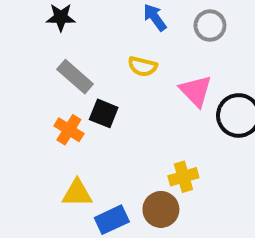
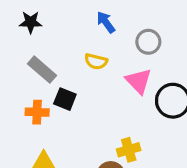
gray circle: (210, 26) -> (148, 42), moved
orange cross: (69, 130) -> (37, 112), turned -30

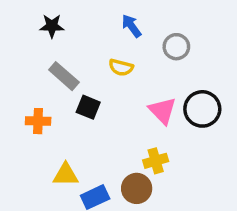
pink triangle: (139, 81) -> (163, 111), moved
orange cross: (37, 112) -> (38, 121), moved

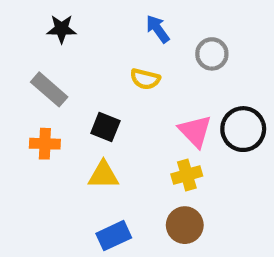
gray rectangle: (64, 76) -> (49, 89), moved
yellow cross: (156, 161) -> (187, 175), moved
yellow triangle: (66, 175) -> (103, 175), moved
brown circle: (137, 188) -> (185, 225), moved

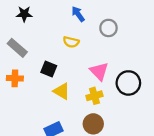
black circle: (243, 129) -> (128, 83), moved
yellow triangle: (103, 175) -> (62, 91), moved, turned 30

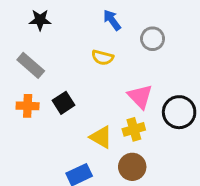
black square: (49, 69) -> (63, 103), moved, turned 35
yellow triangle: (62, 91) -> (101, 137), moved

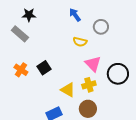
yellow semicircle: (103, 57) -> (80, 42), moved
gray rectangle: (31, 65) -> (20, 34), moved
orange cross: (28, 106) -> (21, 70), turned 32

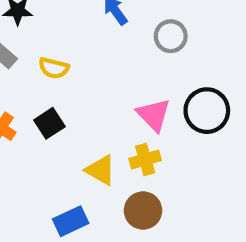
yellow semicircle: (80, 42) -> (54, 68), moved
black circle: (118, 74) -> (207, 111), moved

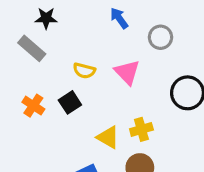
yellow semicircle: (54, 68) -> (84, 71), moved
pink triangle: (154, 115) -> (127, 72), moved

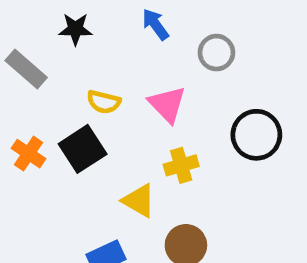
black star: (46, 18) -> (75, 29), moved
black square: (70, 102) -> (83, 149), size x1.4
yellow cross: (141, 129) -> (181, 165), moved

